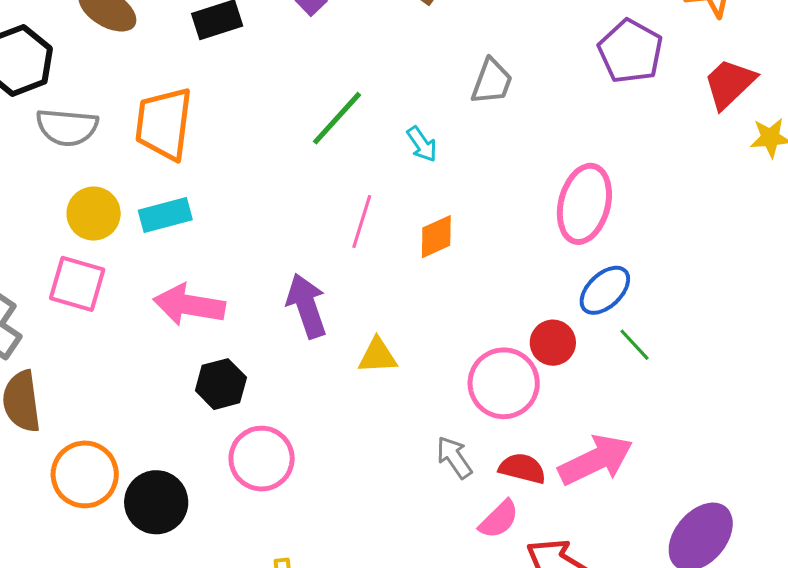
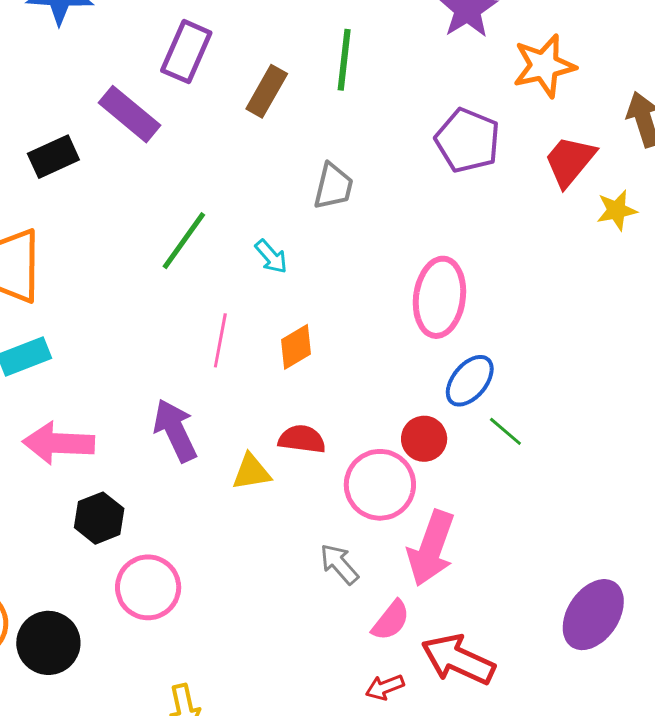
pink arrow: (596, 460) -> (431, 548), moved, turned 142
red semicircle: (522, 468) -> (302, 439), moved

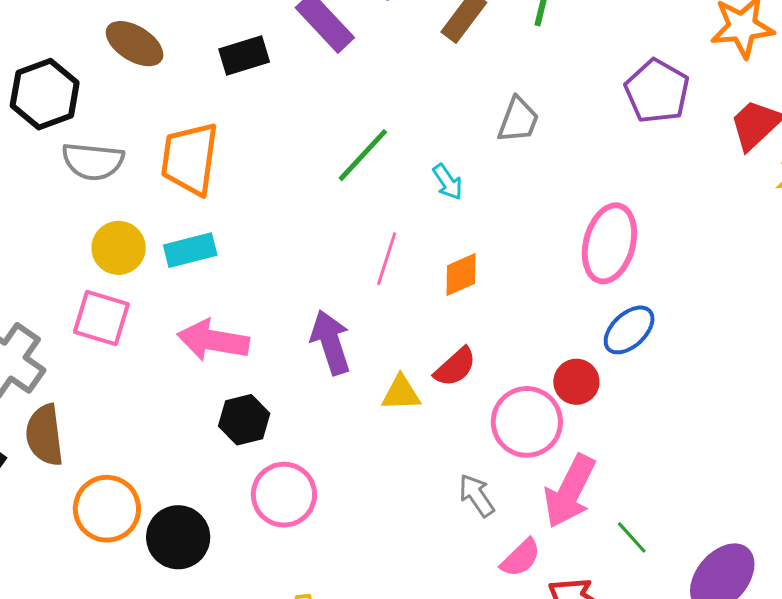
green line: (505, 431) -> (632, 537), moved
red semicircle: (302, 439) -> (455, 367), turned 123

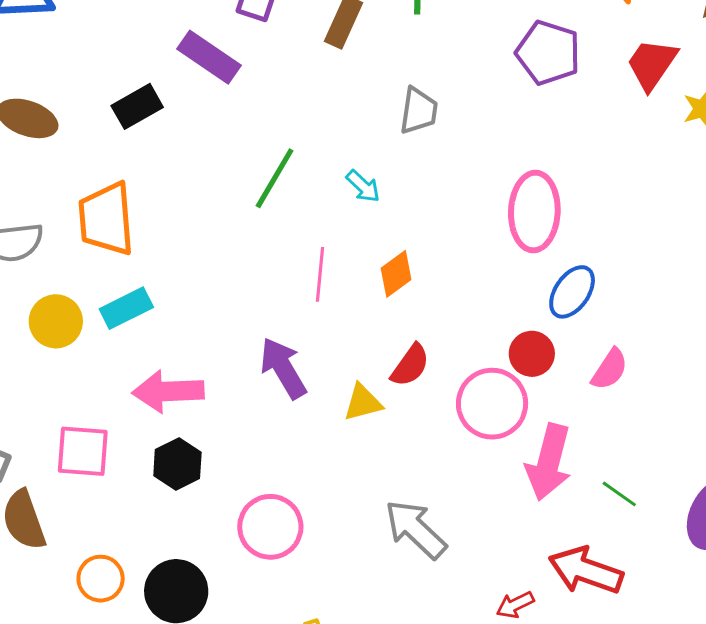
pink square: (101, 318) -> (83, 451), moved
black hexagon: (244, 420) -> (177, 464), moved
gray arrow: (477, 495) -> (416, 529), moved, size x1.5
orange circle: (107, 509) -> (101, 579), size x0.7
pink semicircle: (521, 558) -> (610, 369), moved

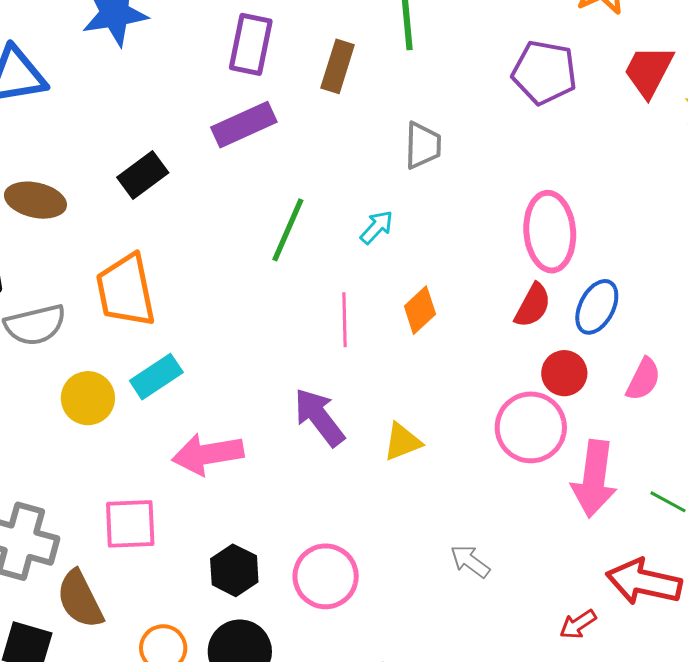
purple rectangle: (209, 57) -> (244, 125), moved, turned -52
cyan arrow: (363, 186) -> (377, 227), turned -84
red semicircle: (410, 365) -> (533, 305), moved
black hexagon: (177, 464) -> (234, 570), moved
gray arrow: (416, 529) -> (470, 561), size x0.6

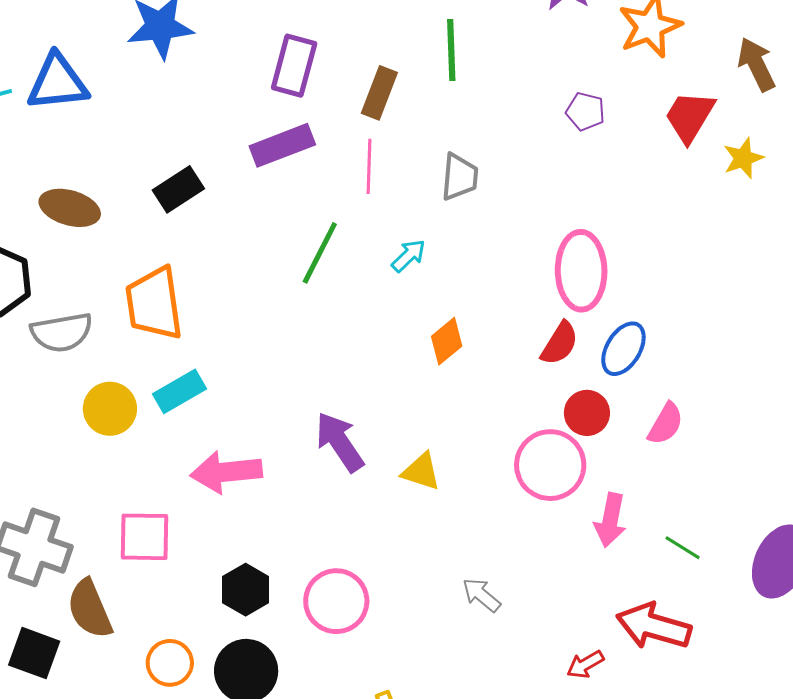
purple pentagon: (544, 72) -> (585, 111), size x0.6
pink line: (344, 320) -> (369, 166), moved
yellow triangle: (402, 442) -> (421, 472), turned 36
pink arrow: (594, 479) -> (610, 520), size x0.7

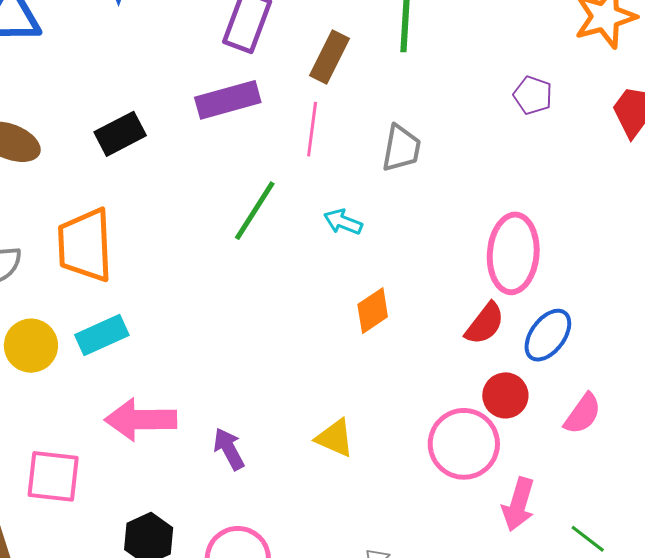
cyan arrow: (409, 256) -> (343, 222), turned -120
purple arrow: (340, 442) -> (229, 449), moved, size x0.7

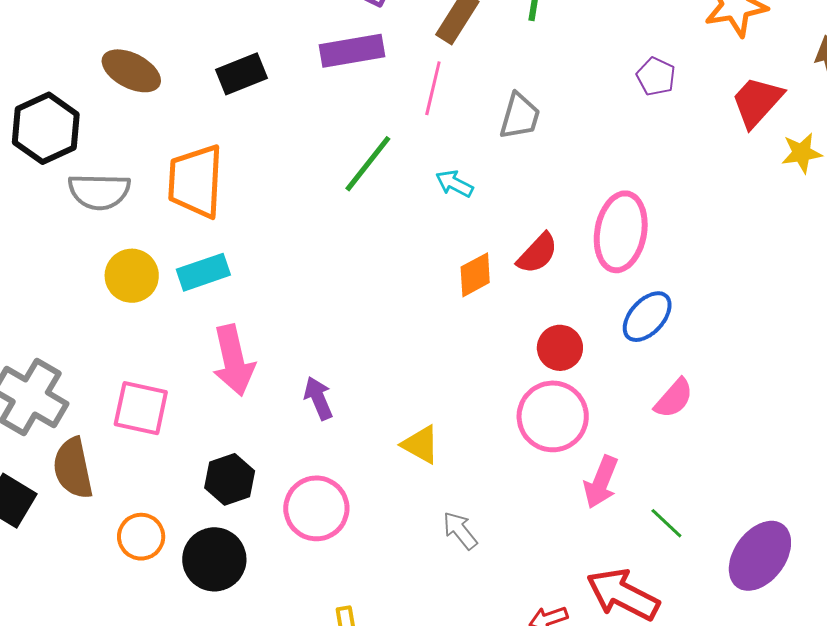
red semicircle: (485, 324) -> (537, 253), moved
red circle: (505, 395) -> (560, 348), moved
pink arrow: (141, 420) -> (233, 360), turned -108
yellow triangle: (335, 438) -> (421, 445), moved

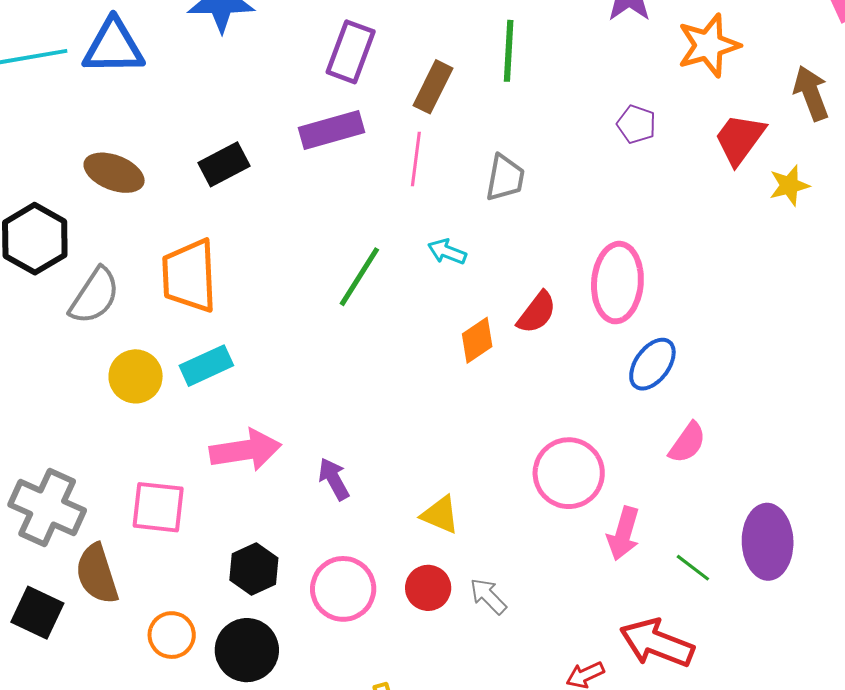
green line: (368, 164) -> (359, 277), moved
gray semicircle: (99, 191) -> (95, 296), turned -52
red circle: (560, 348) -> (428, 588), moved
pink arrow: (233, 360) -> (245, 450), turned -80
purple ellipse: (760, 556) -> (768, 542), moved, turned -32

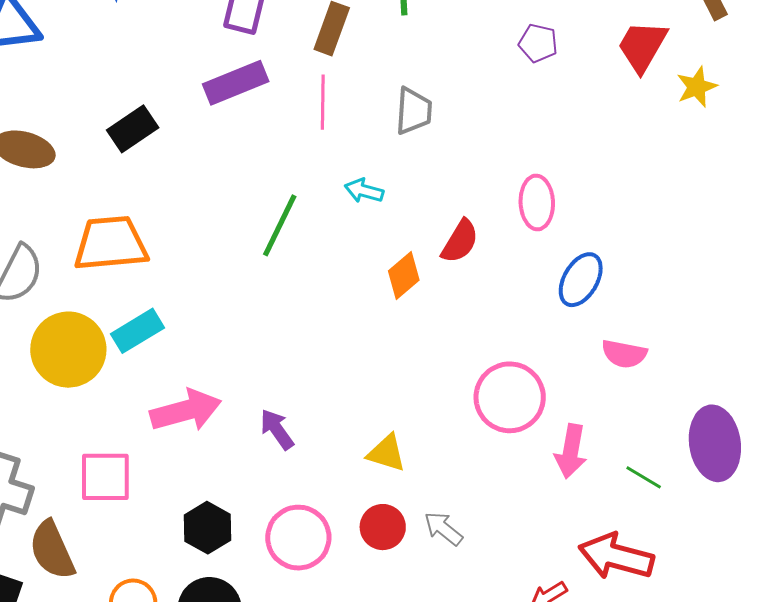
orange trapezoid: (189, 276) -> (111, 243), turned 94
pink ellipse: (617, 283) -> (537, 202), size x0.7
yellow circle: (136, 376) -> (68, 350), size x1.4
pink semicircle: (687, 443) -> (624, 354), turned 72

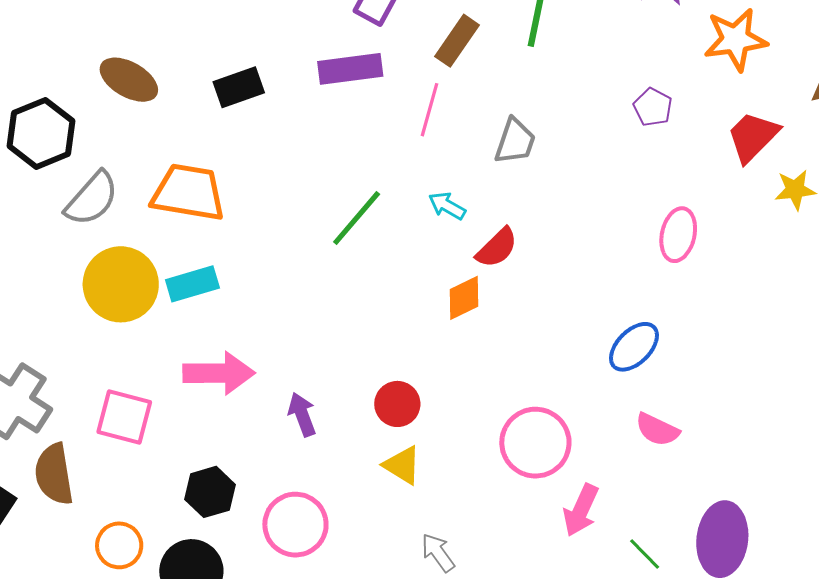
pink ellipse: (537, 202) -> (678, 235), moved
red semicircle: (460, 241) -> (497, 248), moved
red circle: (383, 527) -> (397, 404), moved

